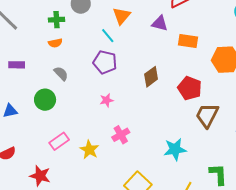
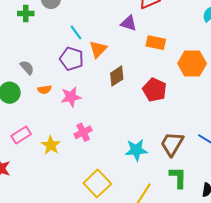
orange triangle: (122, 16) -> (98, 49), moved
orange semicircle: (55, 43) -> (44, 90), moved
pink star: (107, 100) -> (71, 97), size x1.5
brown trapezoid: (207, 115) -> (172, 144), moved

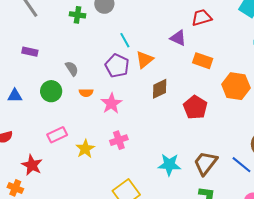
pink star: (71, 97) -> (111, 103), turned -30

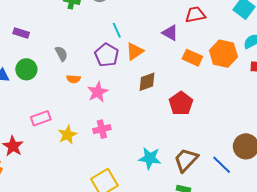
orange hexagon: (236, 86) -> (223, 54), moved
green circle: (51, 91) -> (26, 69), moved

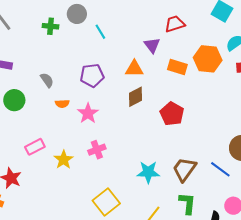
cyan line: (117, 30) -> (100, 32), moved
purple triangle: (170, 33) -> (152, 45), turned 30
orange triangle: (135, 51) -> (134, 69), moved, turned 42
purple pentagon: (107, 55) -> (92, 75), turned -30

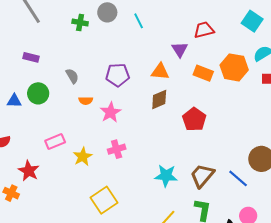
cyan line: (100, 32) -> (139, 21), moved
yellow square: (106, 202) -> (104, 200), moved

